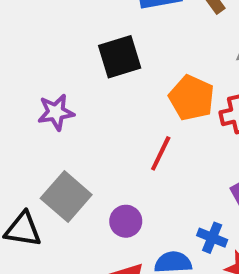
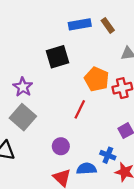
purple star: (56, 112) -> (23, 87), turned -30
gray square: (66, 197) -> (23, 117), moved

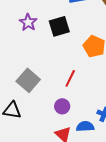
purple star: (23, 87) -> (28, 22), moved
red line: (80, 109) -> (70, 78), moved

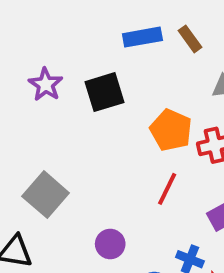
red line: (70, 78) -> (167, 189), moved

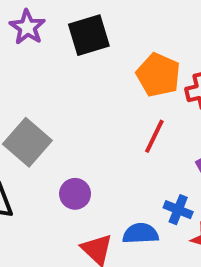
purple circle: (110, 244) -> (75, 194), moved

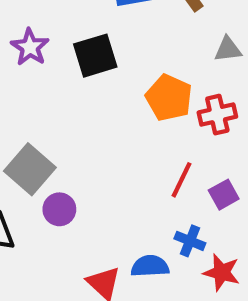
red line: (154, 136) -> (182, 180), moved
purple circle: (75, 194) -> (59, 209), moved

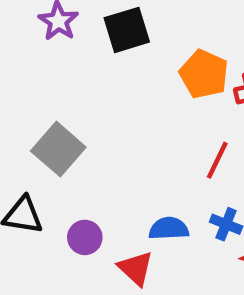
purple circle: (59, 209) -> (85, 237), moved
blue semicircle: (150, 266) -> (169, 229), moved

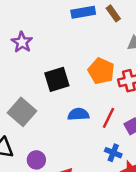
black square: (127, 30) -> (57, 79), moved
blue semicircle: (169, 229) -> (78, 114), moved

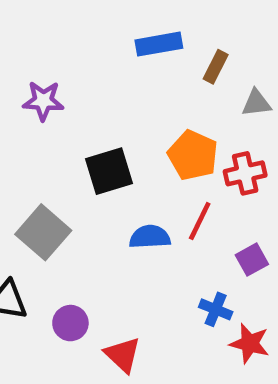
brown rectangle: (113, 13) -> (216, 67), moved, turned 63
purple star: (22, 42) -> (43, 101), turned -30
red line: (108, 118) -> (200, 221), moved

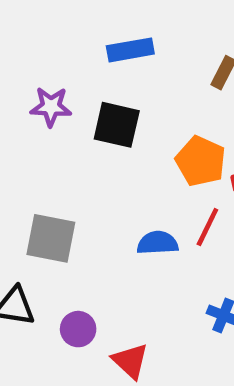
blue rectangle: (159, 44) -> (130, 50), moved
black square: (109, 171) -> (117, 125), moved, turned 30
gray square: (43, 232) -> (51, 238), turned -30

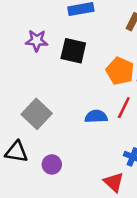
gray square: (51, 238) -> (37, 114), turned 32
red triangle: (130, 361) -> (114, 182), moved

